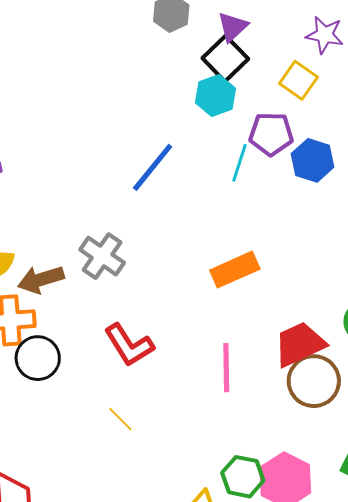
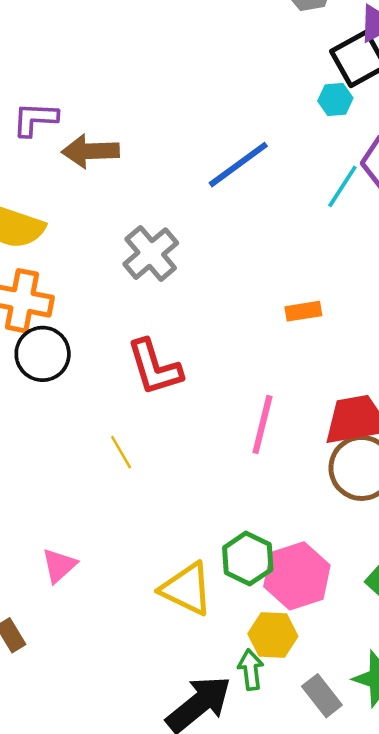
cyan hexagon: (216, 96) -> (335, 99), size x0.7
orange rectangle: (235, 270) -> (303, 311), size x0.6
brown arrow: (41, 279) -> (90, 151), moved

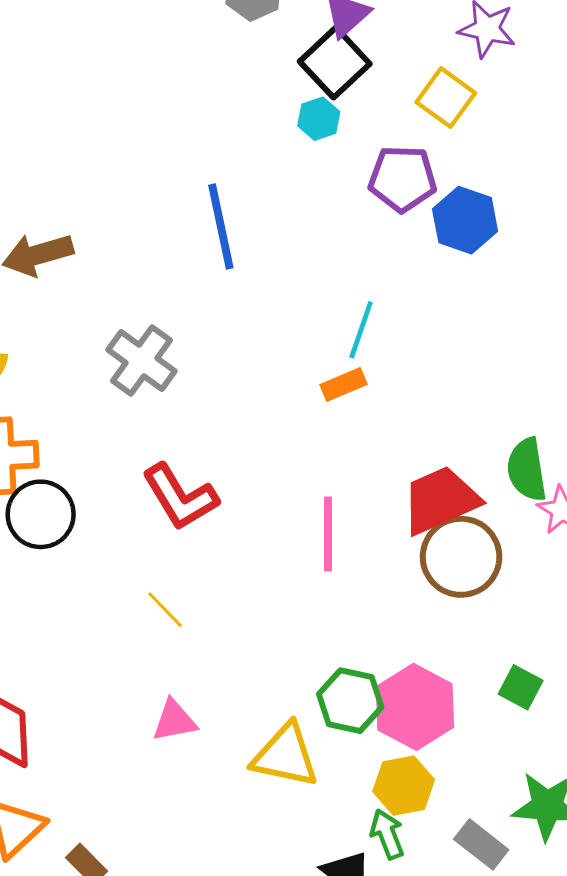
blue line: (238, 165) -> (221, 226), turned -52
cyan line: (342, 186) -> (361, 330), moved
pink triangle: (59, 565) -> (174, 721), moved, turned 45

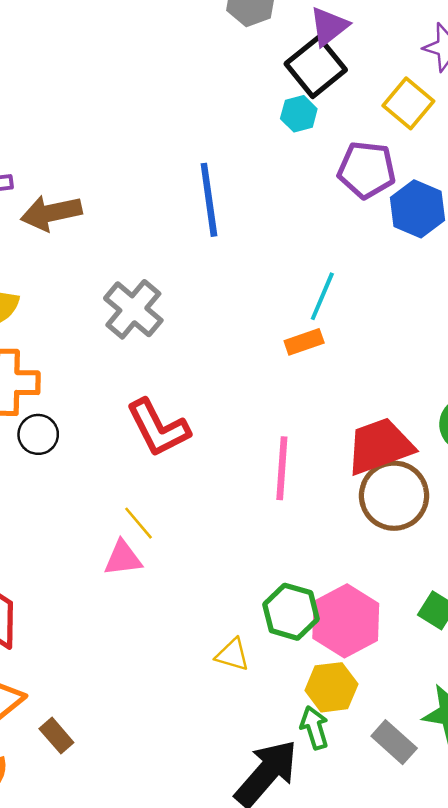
black circle: (41, 514) -> (38, 434), size x0.7
pink triangle: (174, 721) -> (123, 558), moved
yellow triangle: (285, 756) -> (232, 655), size x0.6

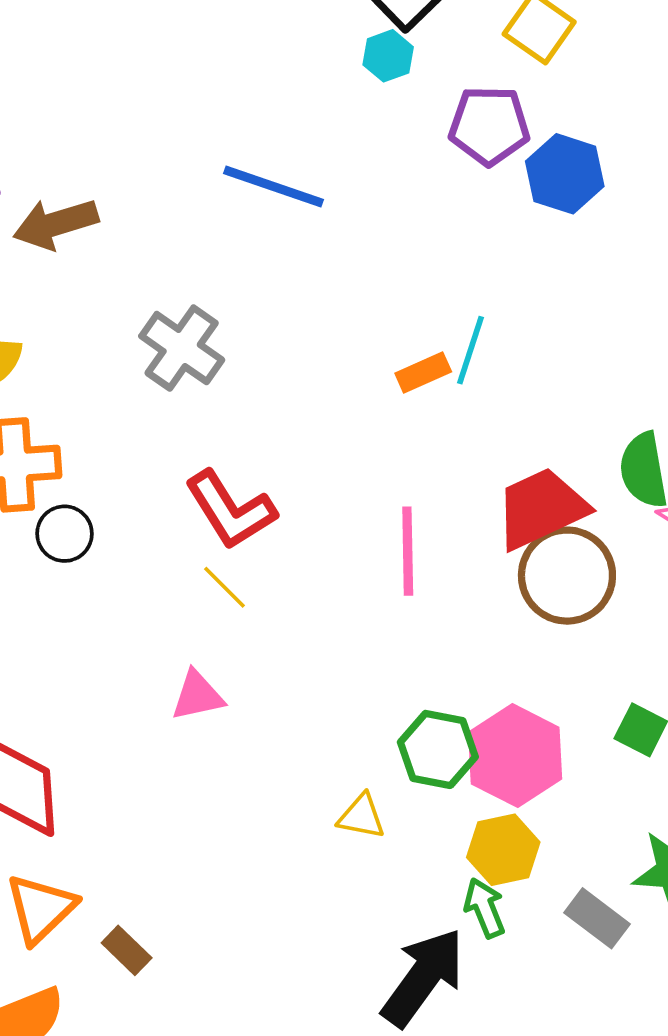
blue line: (209, 200) -> (273, 186), turned -58
cyan line: (322, 296) -> (471, 350), moved
yellow line: (139, 523) -> (225, 587), moved

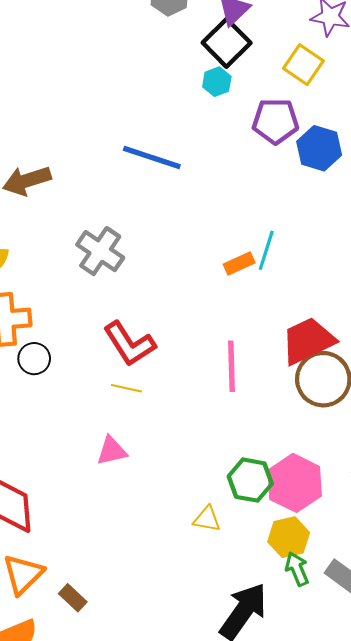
yellow line: (225, 587) -> (127, 388), turned -32
green arrow: (485, 908) -> (297, 569), moved

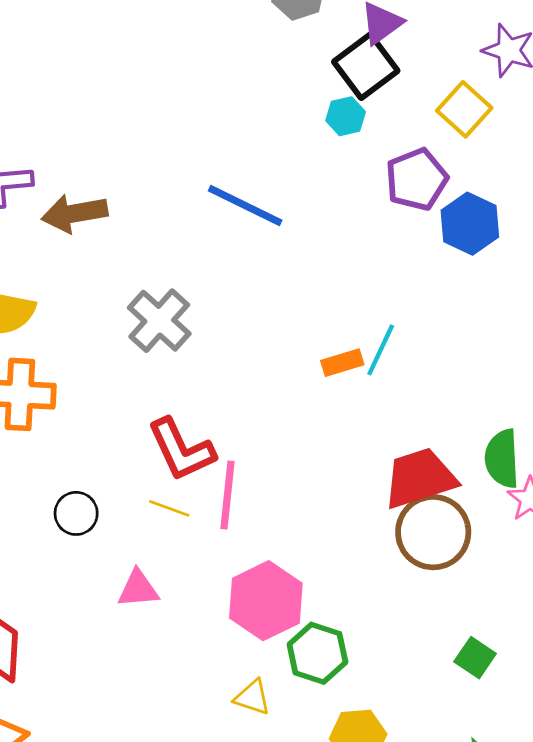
purple pentagon: (275, 121) -> (417, 179), turned -30
black circle: (34, 359) -> (76, 513), moved
pink line: (232, 366) -> (227, 495), moved
pink hexagon: (295, 483) -> (266, 601), moved

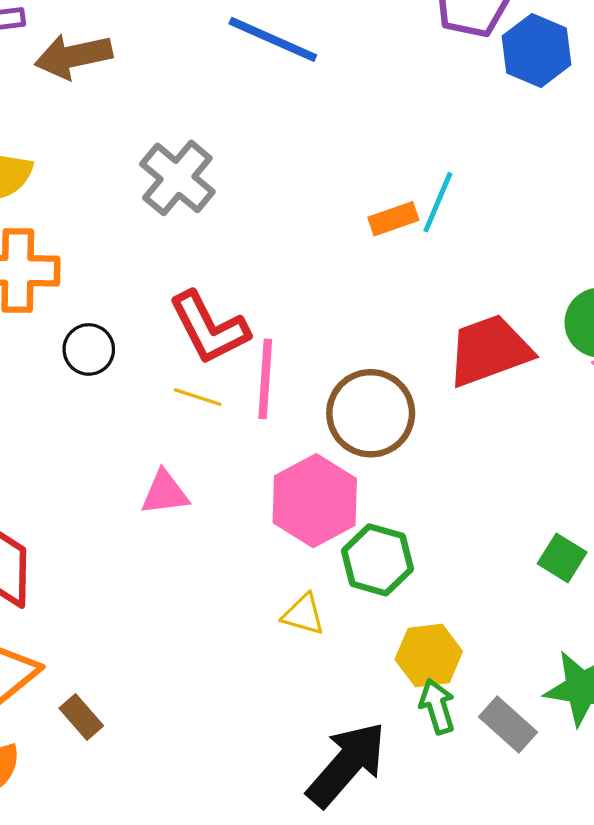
black circle: (76, 513) -> (89, 349), moved
brown circle: (433, 532) -> (371, 413), moved

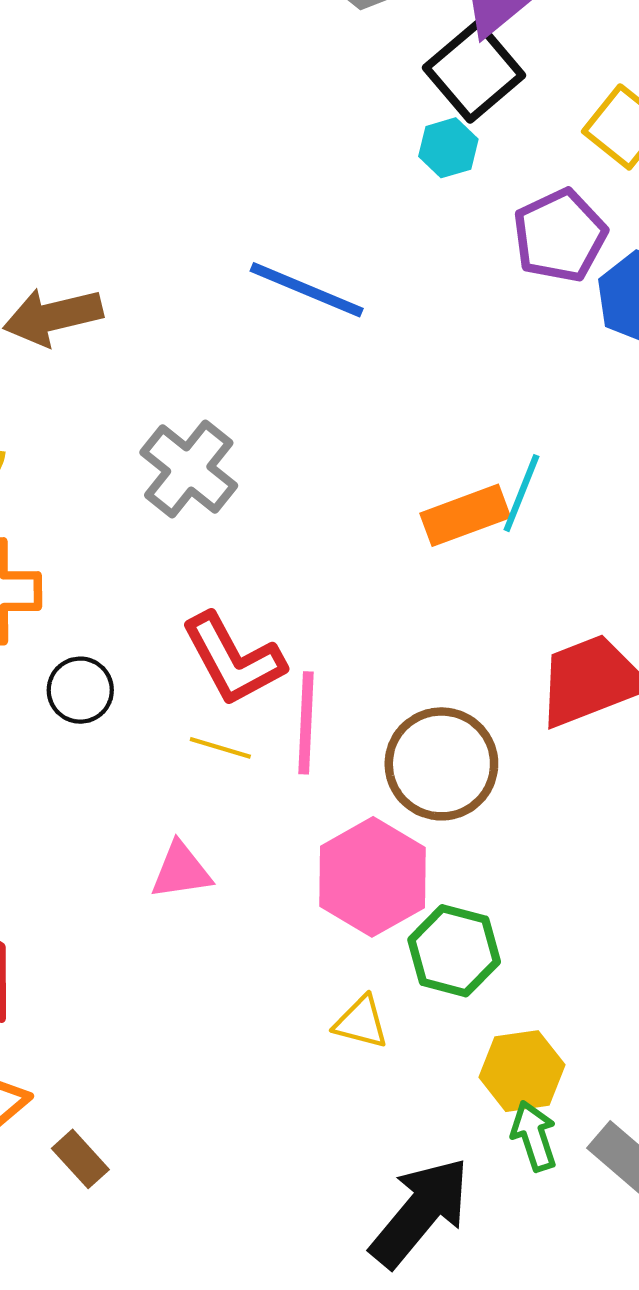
orange rectangle: (393, 219) -> (465, 515), size x1.4

